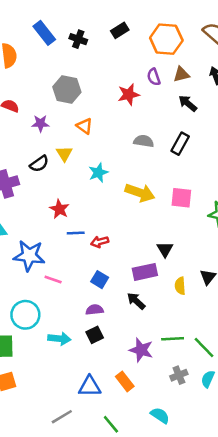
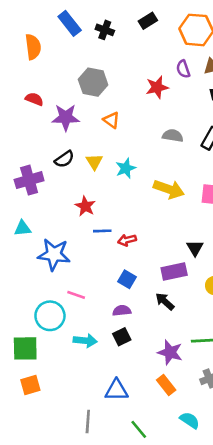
purple star: (40, 123) -> (66, 117), size x1.5
yellow triangle: (64, 154) -> (94, 162), moved
pink line: (53, 280) -> (76, 295), moved
orange rectangle: (125, 381) -> (166, 385), moved
gray line: (62, 417) -> (88, 422), turned -55

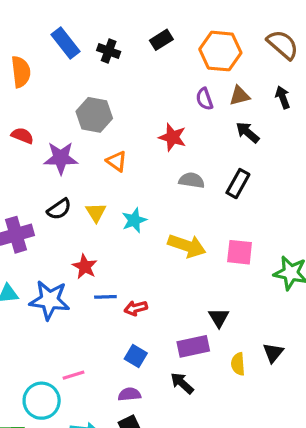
red star: (157, 87) -> (172, 137), moved, turned 30
blue star: (54, 254) -> (50, 300), moved
pink line: (76, 295) -> (74, 375), turned -36

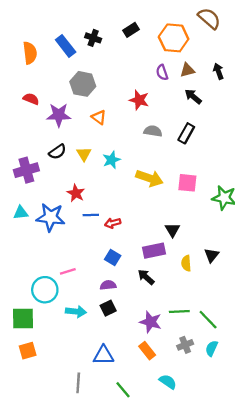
blue rectangle: (66, 43) -> (66, 46), moved
brown semicircle: (283, 45) -> (209, 18), moved

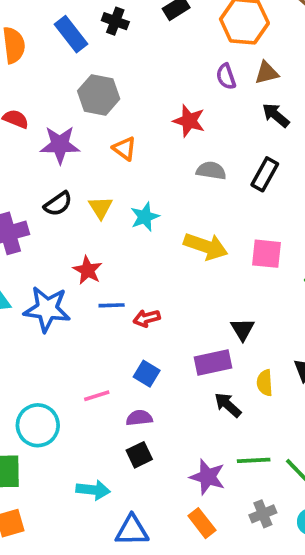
pink line: (68, 271) -> (97, 396), moved
black arrow: (146, 277) -> (228, 405), moved
cyan arrow: (76, 312) -> (93, 490), moved

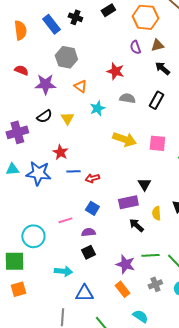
cyan star: (145, 217) -> (97, 108), moved

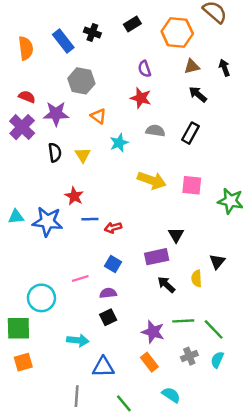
purple semicircle: (135, 47) -> (144, 69), moved
black semicircle: (44, 116) -> (55, 152), turned -63
purple cross: (17, 132) -> (22, 127), moved, turned -30
yellow semicircle: (156, 213) -> (197, 279), moved

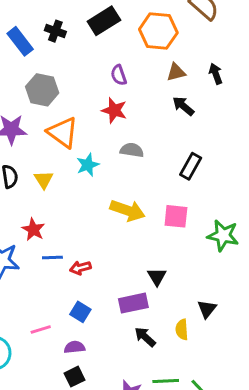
black rectangle: (132, 24) -> (104, 21), size x1.5
orange triangle: (98, 116) -> (63, 132), size x1.6
black rectangle: (191, 133) -> (191, 166), moved

